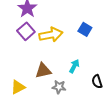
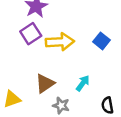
brown triangle: (43, 71) -> (45, 83), turned -30

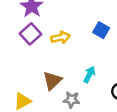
yellow arrow: (60, 42) -> (60, 37), size x0.7

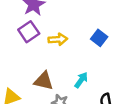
brown triangle: (52, 81) -> (44, 81), turned 48

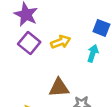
cyan arrow: (81, 80) -> (93, 53), moved

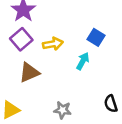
brown triangle: (59, 88) -> (29, 72), moved, turned -30

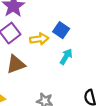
blue square: (96, 37) -> (61, 30), moved

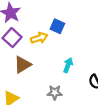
cyan arrow: (66, 57) -> (68, 65), moved

